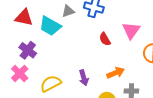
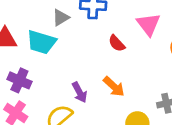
orange arrow: (116, 73) -> (114, 87), moved, turned 78
purple arrow: (84, 78) -> (80, 92), moved

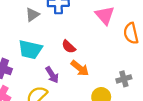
cyan trapezoid: (41, 42) -> (30, 49), moved
red semicircle: (117, 43) -> (69, 47), moved

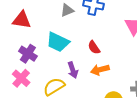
orange arrow: (80, 68) -> (100, 70), turned 114

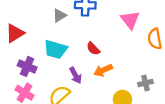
red triangle: (22, 20) -> (15, 33), turned -30

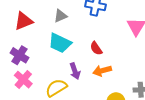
gray triangle: (59, 15) -> (60, 16), moved
purple cross: (27, 66) -> (19, 55), moved

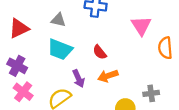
gray triangle: (60, 16) -> (58, 20), turned 40

